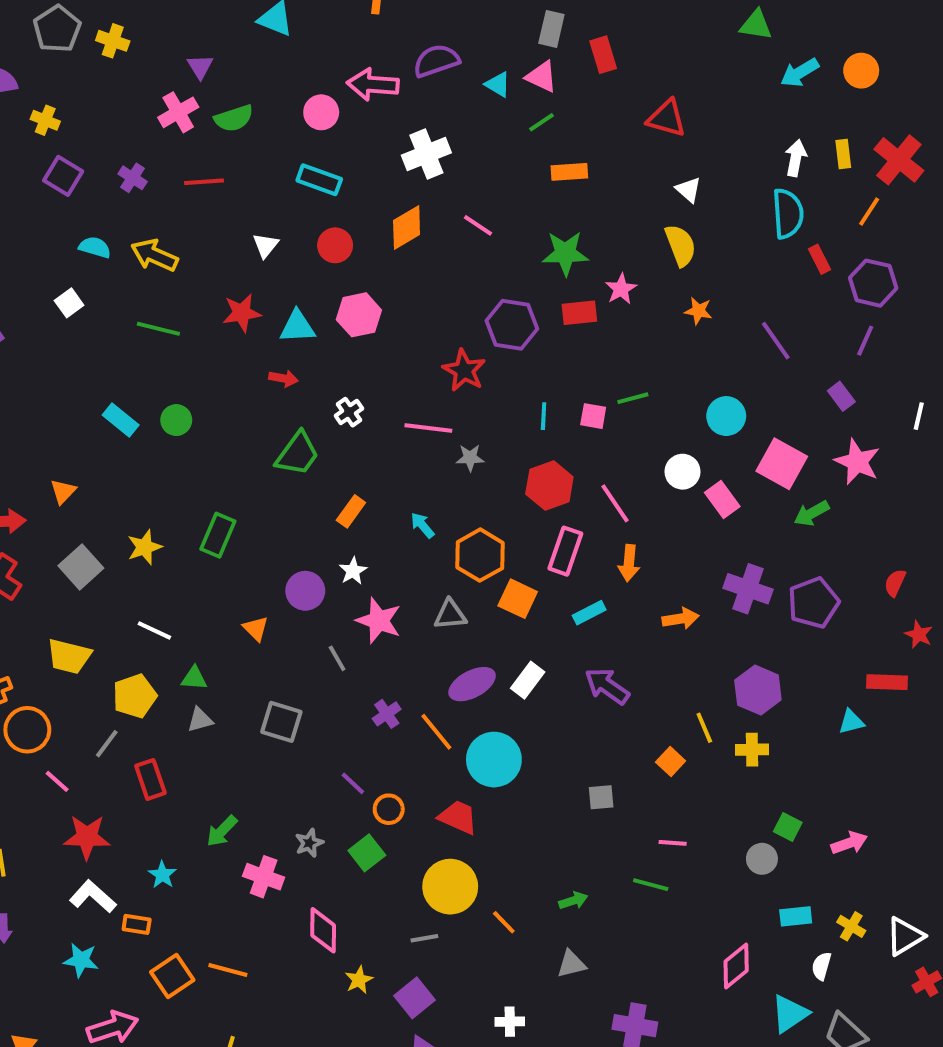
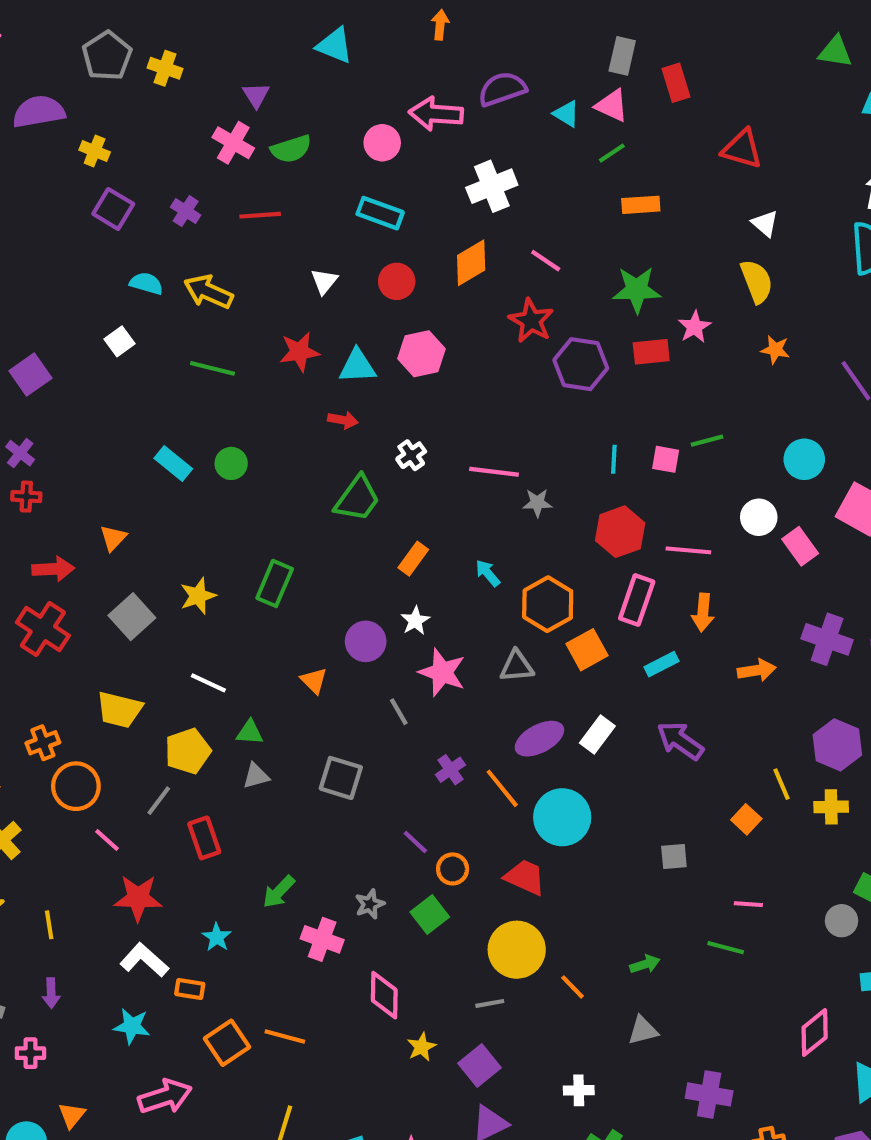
pink cross: (178, 112) -> (233, 143), turned -30
red star: (464, 370) -> (531, 321), moved
pink line: (615, 503) -> (688, 550), turned -51
orange square: (518, 599) -> (587, 650), turned 36

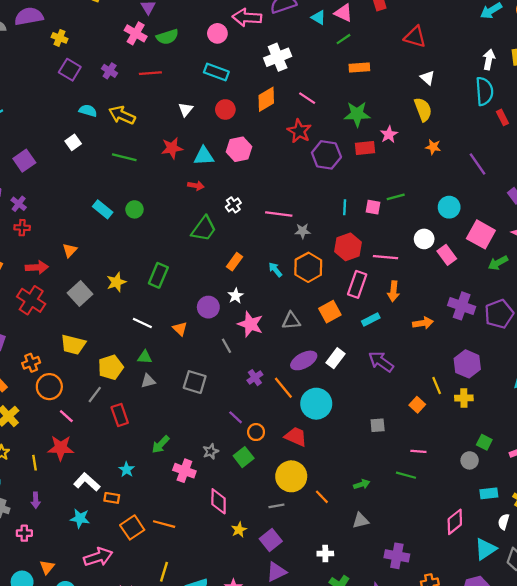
orange hexagon: (548, 604) -> (308, 267), moved
white line: (208, 683) -> (142, 323), moved
red star: (138, 898) -> (61, 448), moved

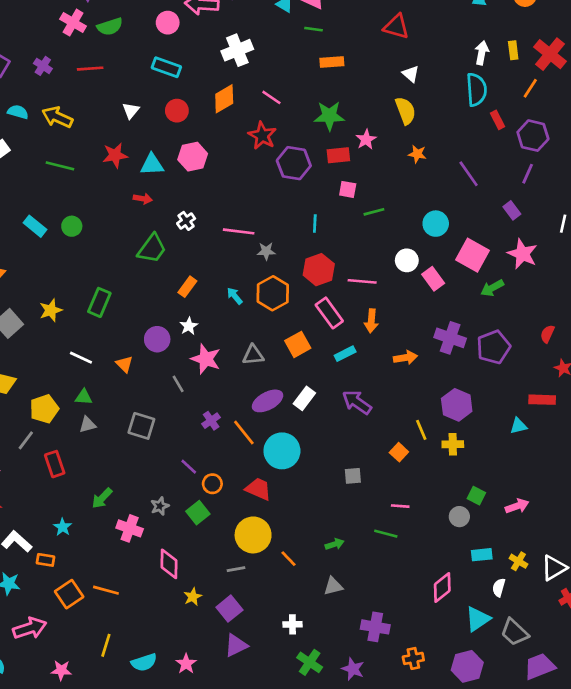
green line: (343, 39) -> (314, 29), turned 42
pink square: (373, 207) -> (348, 189), moved
pink rectangle: (357, 284) -> (329, 313), turned -55

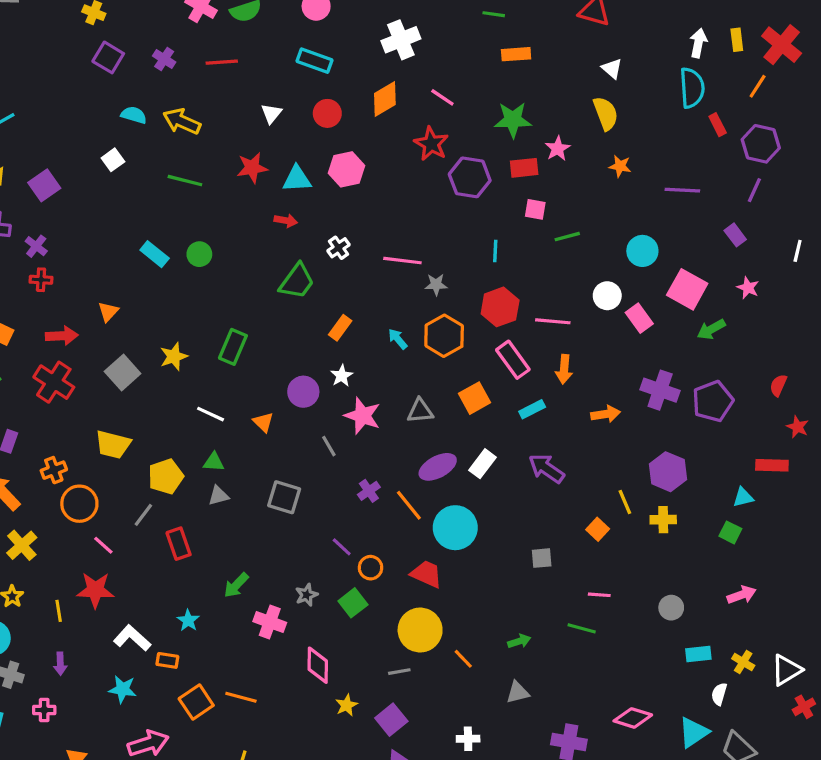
purple line: (469, 174) -> (682, 190), turned -52
pink star: (522, 254) -> (748, 288), size x0.6
green square: (476, 496) -> (730, 532), moved
pink diamond: (442, 588) -> (633, 718), moved, turned 56

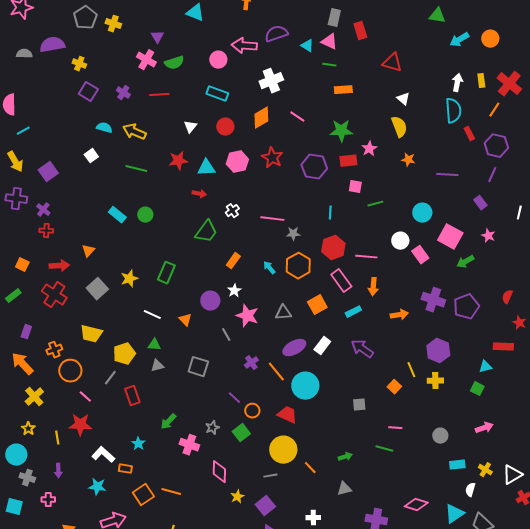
red star: (431, 144) -> (272, 158), moved

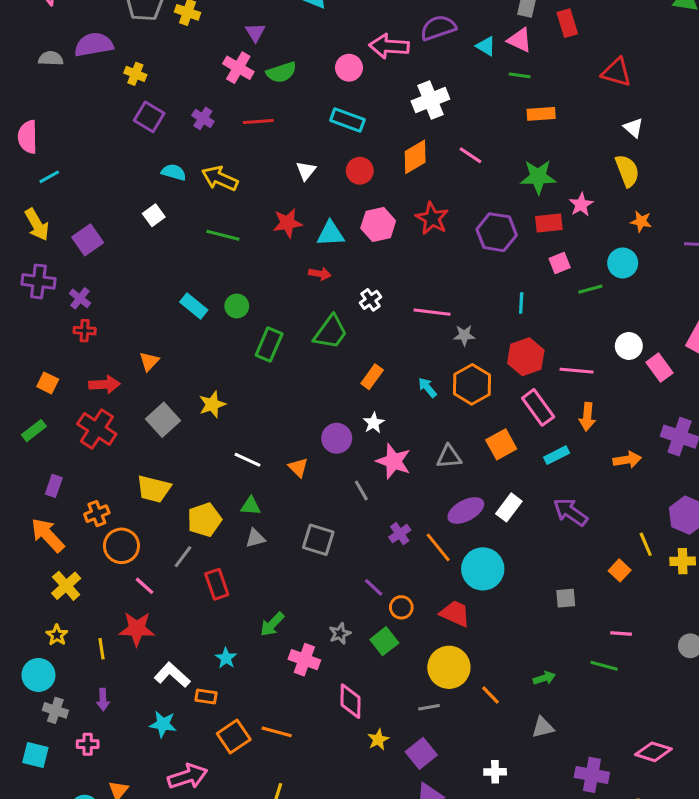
pink square: (355, 187) -> (560, 263), turned -32
cyan circle: (422, 213) -> (623, 263), moved
green rectangle: (166, 273) -> (269, 344), moved

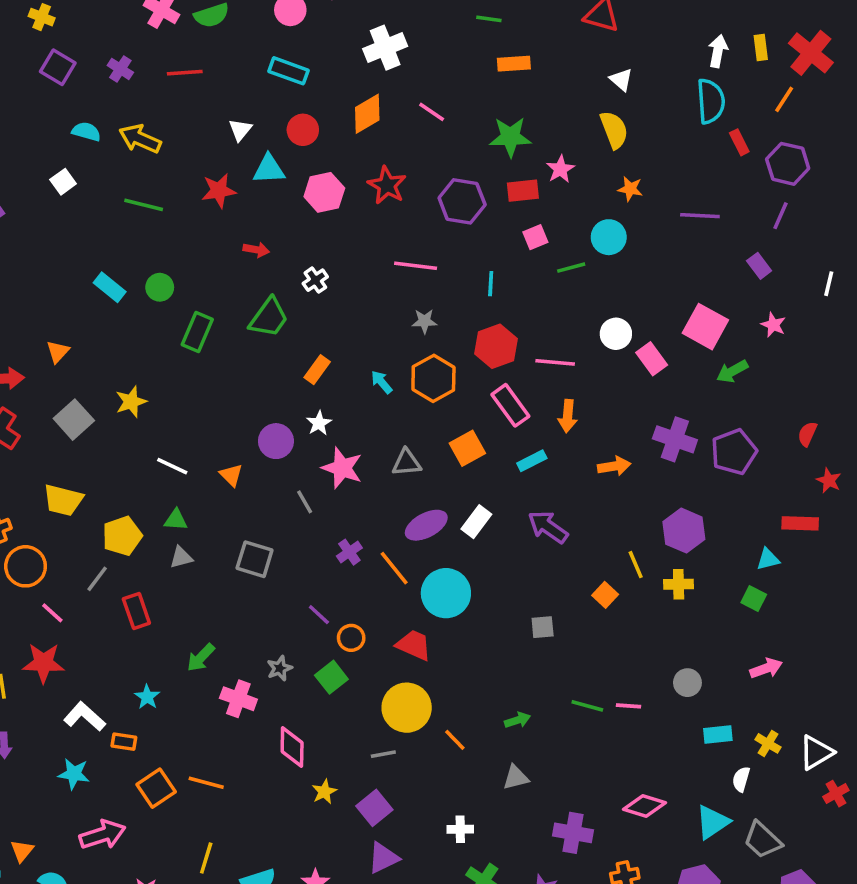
cyan triangle: (331, 234) -> (269, 169), moved
pink line: (432, 312) -> (416, 266), moved
pink line: (621, 633) -> (628, 706), moved

